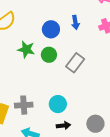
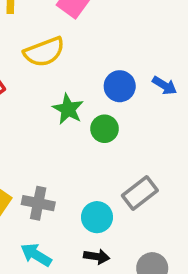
blue arrow: (75, 22) -> (165, 86), turned -64
gray rectangle: (75, 63) -> (140, 193), moved

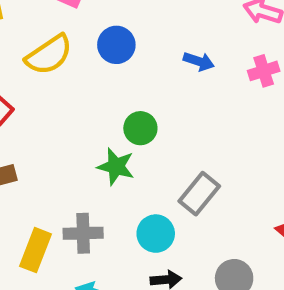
blue circle: (120, 86) -> (116, 45), moved
green star: (68, 109) -> (116, 166), moved

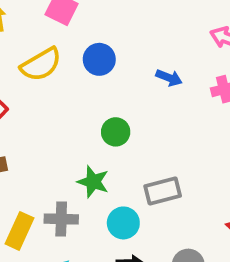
green star: (116, 166) -> (93, 182), moved
gray rectangle: (199, 194) -> (163, 191), turned 33

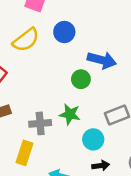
blue arrow: (169, 78) -> (102, 60), moved, size x1.6
gray cross: (61, 219) -> (40, 123), moved

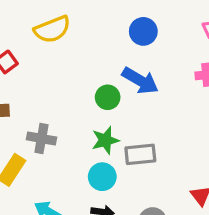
blue circle: (64, 32) -> (143, 31), moved
green star: (70, 114) -> (105, 140), moved, turned 30

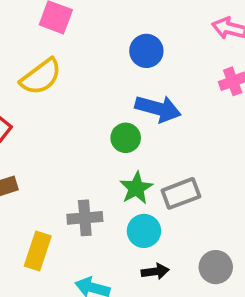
gray cross: (41, 138) -> (85, 218), moved

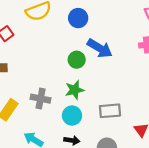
blue circle: (146, 51) -> (78, 18), moved
gray rectangle: (181, 193) -> (110, 111), moved

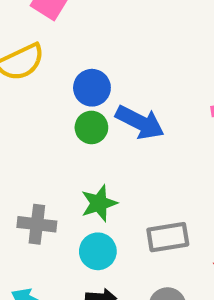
blue circle: (78, 18) -> (92, 88), moved
green circle: (77, 60) -> (91, 127), moved

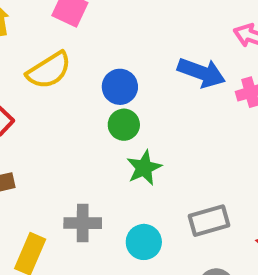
blue arrow: (140, 122) -> (201, 73), moved
green star: (99, 203) -> (144, 168), moved

